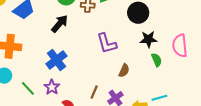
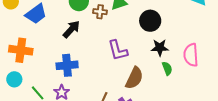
blue cross: (56, 60) -> (67, 65), turned 30
brown semicircle: (124, 71) -> (134, 78), size x1.6

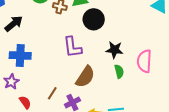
black circle: (150, 21) -> (94, 19), moved
black arrow: (71, 29) -> (14, 24), moved

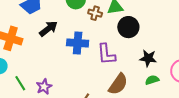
blue cross: (20, 55) -> (78, 43), moved
green semicircle: (119, 71) -> (152, 80), turned -96

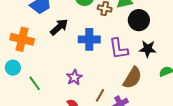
black star: (148, 58) -> (148, 49), moved
purple star: (44, 87) -> (74, 77), moved

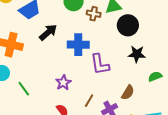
purple L-shape: (119, 49) -> (100, 64), moved
brown semicircle: (132, 78) -> (128, 92), moved, size x0.7

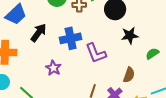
purple star: (63, 83) -> (53, 68), moved

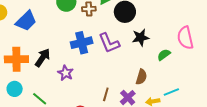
black arrow: (39, 33) -> (43, 58), moved
purple L-shape: (96, 53) -> (109, 43), moved

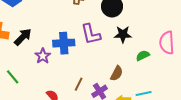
blue cross: (82, 43) -> (64, 43), moved

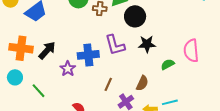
brown line: (79, 84) -> (108, 84), moved

